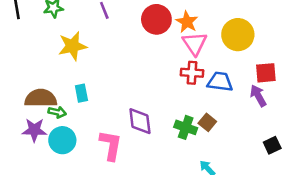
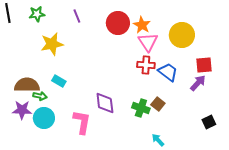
blue trapezoid: (220, 82) -> (168, 72), turned 30
cyan rectangle: (81, 93) -> (59, 81), turned -48
purple arrow: (258, 96) -> (198, 83), turned 72

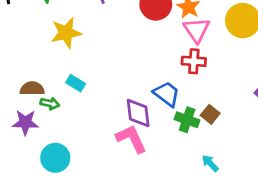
blue trapezoid: (168, 72) -> (167, 94), moved
brown semicircle: (27, 85) -> (32, 89), size x0.7
cyan circle: (44, 118) -> (55, 158), moved
pink L-shape: (82, 122) -> (131, 139), moved, turned -35

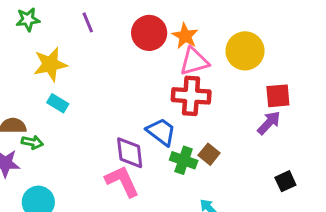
pink triangle: (197, 30) -> (194, 61), turned 48
red cross: (194, 61) -> (191, 96), size x1.4
cyan rectangle: (76, 83) -> (58, 103), moved

